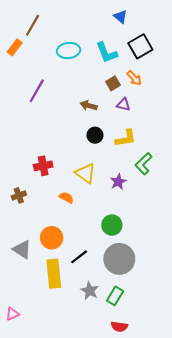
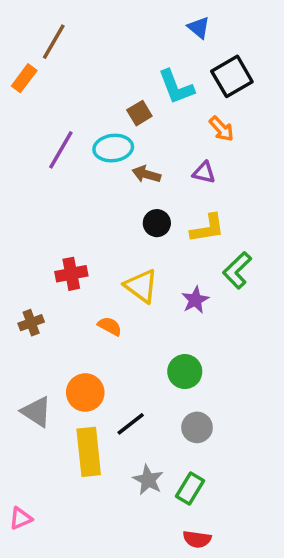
cyan ellipse: (69, 51) -> (113, 148), moved
brown square: (113, 83) -> (139, 113), moved
gray circle: (119, 259) -> (197, 427), size x0.6

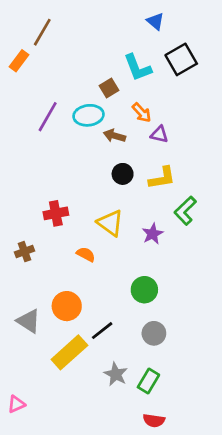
orange arrow: (221, 129) -> (142, 113), moved
yellow rectangle: (89, 452) -> (69, 352), turned 54

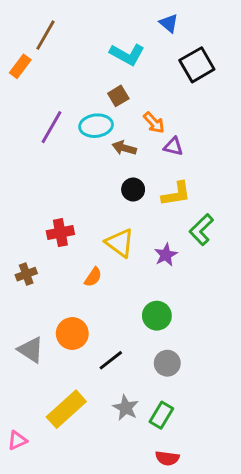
cyan L-shape: (138, 68) -> (127, 54), moved, turned -40
orange semicircle: (86, 254) -> (93, 277), turned 96
yellow rectangle: (69, 352) -> (66, 409), moved

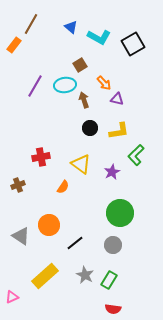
blue triangle: (169, 23) -> (71, 27), moved
cyan L-shape: (127, 54) -> (99, 37), moved
brown arrow: (124, 148) -> (84, 100), turned 56
green circle: (157, 316) -> (120, 213), moved, size x1.4

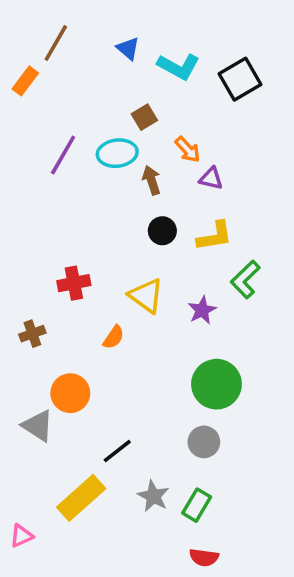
orange circle: (49, 225) -> (70, 393), moved
black line: (75, 243) -> (117, 451), moved

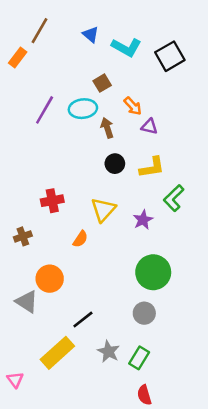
yellow triangle: (146, 296) -> (103, 210), turned 36
pink triangle: (22, 536) -> (15, 380), turned -42
red semicircle: (204, 557) -> (144, 395), turned 66

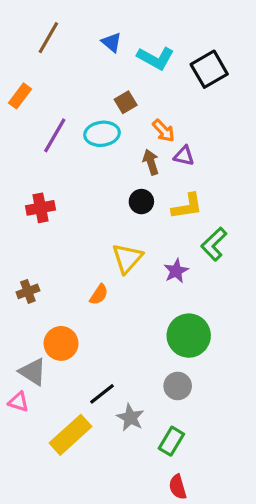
orange rectangle: (18, 57) -> (20, 96), moved
brown arrow: (107, 128) -> (151, 162), moved
red cross: (52, 201) -> (41, 208), moved
gray star: (108, 352) -> (130, 418), moved
pink triangle: (15, 380) -> (18, 402), moved, turned -36

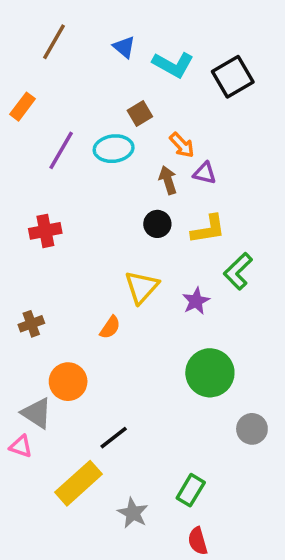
gray circle: (178, 386) -> (252, 429), moved
gray star: (130, 418) -> (133, 513), moved

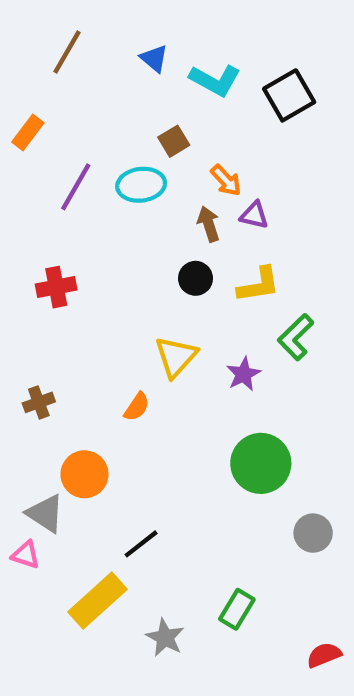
red semicircle: (198, 541) -> (324, 655), moved, turned 84

